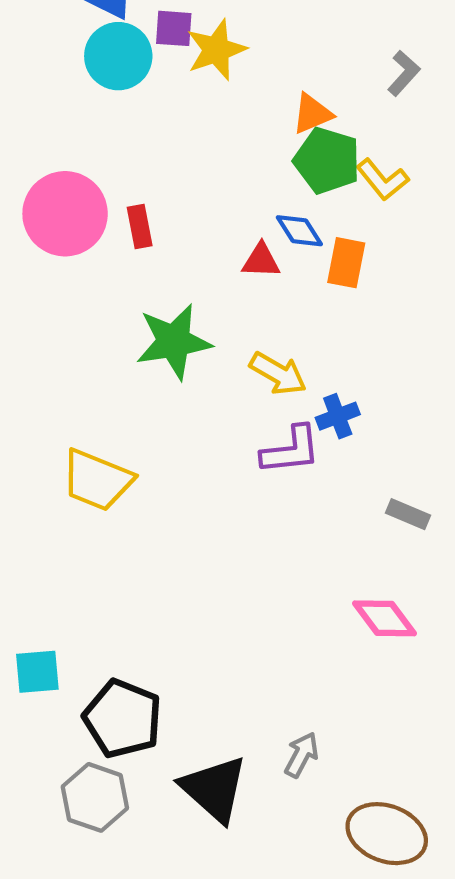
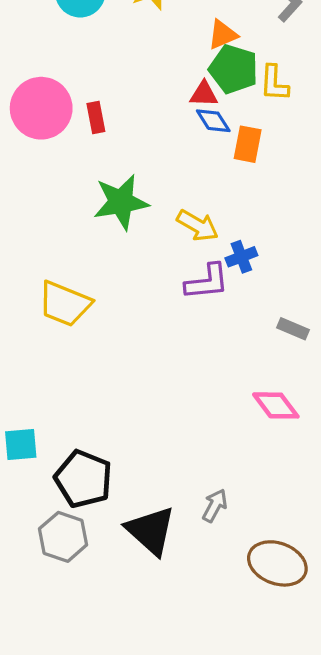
yellow L-shape: (382, 180) -> (274, 83), turned 42
red triangle: (261, 261) -> (204, 94), moved

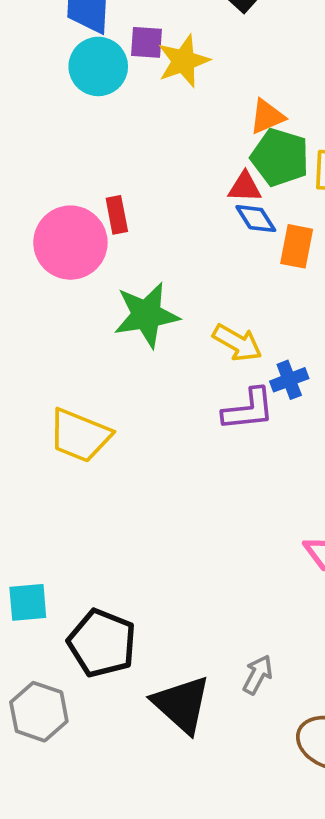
pink circle: (41, 108) -> (70, 243), moved
gray hexagon: (63, 537) -> (39, 712), moved

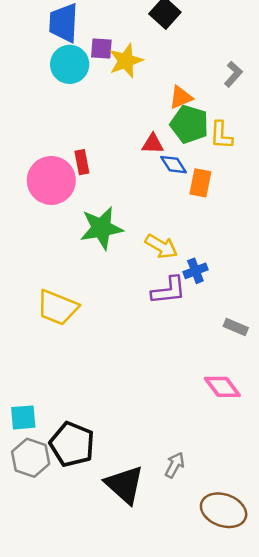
red triangle: (245, 187) -> (153, 144), moved
gray hexagon: (39, 712) -> (31, 458), moved

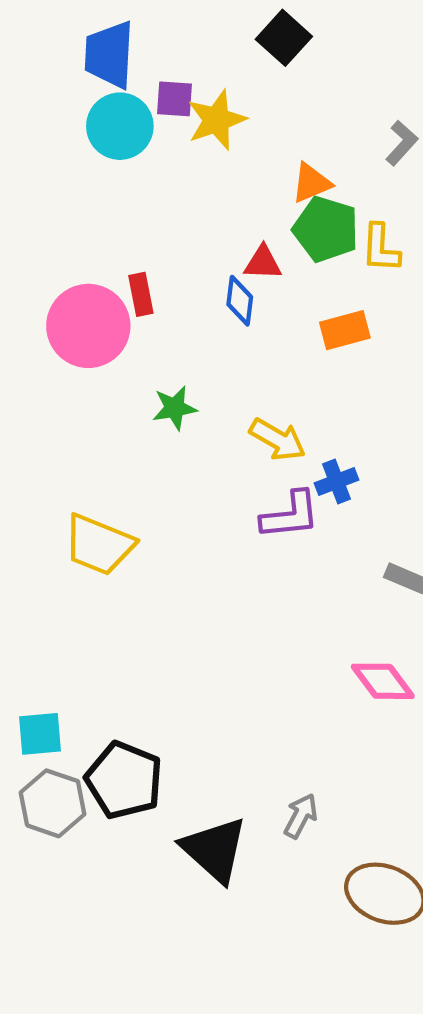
blue diamond: (173, 165) -> (240, 301), moved, turned 40
orange rectangle: (200, 183) -> (345, 330), turned 64
green star: (101, 228) -> (175, 408), size x0.6

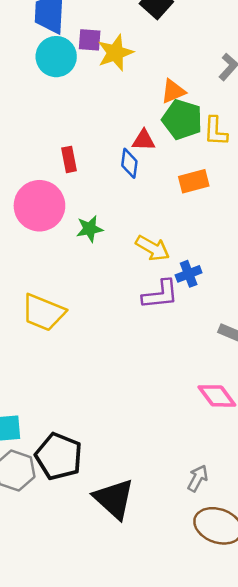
pink circle: (88, 326) -> (39, 206), moved
gray arrow: (301, 816) -> (198, 478), moved

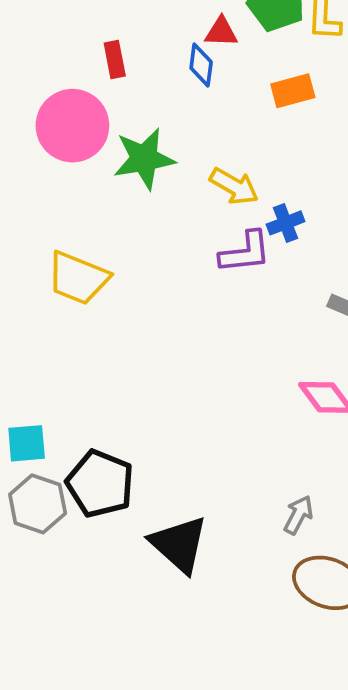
green star: (90, 229) -> (144, 159), size x1.6

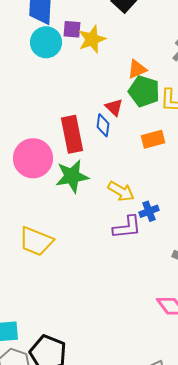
red triangle: (221, 32) -> (114, 107), turned 42
red rectangle: (115, 59) -> (72, 134), moved, size x1.8

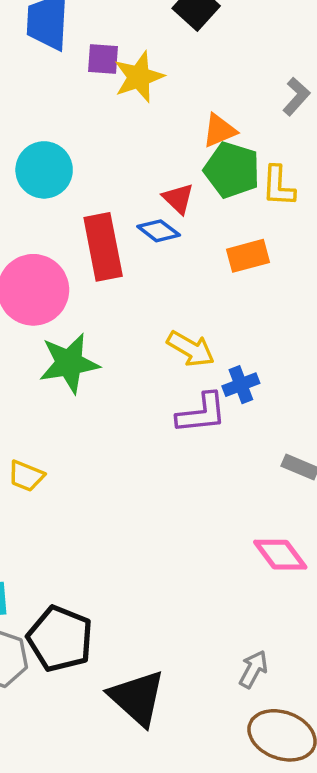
cyan circle: (46, 42) -> (44, 170), moved
blue diamond: (103, 125) -> (159, 231), turned -60
green star: (72, 176) -> (69, 363), moved
yellow trapezoid: (36, 241) -> (26, 476), moved, size x0.6

